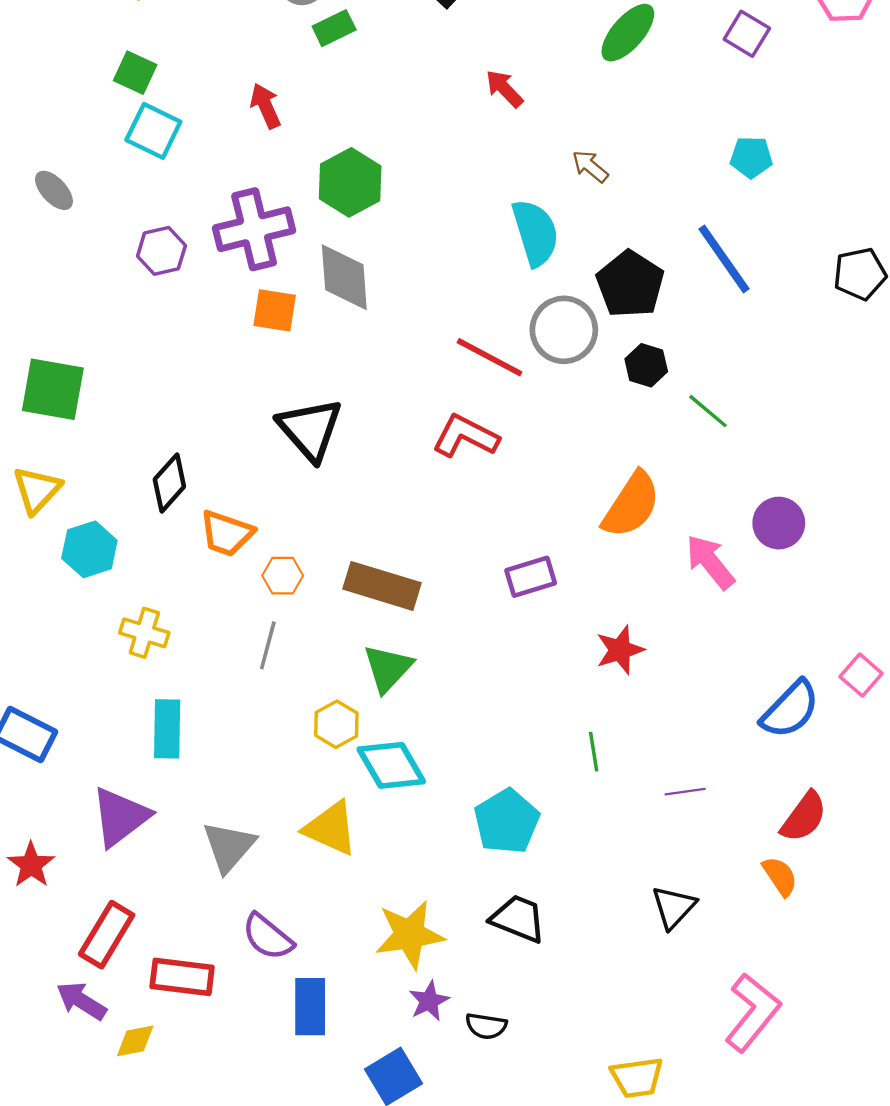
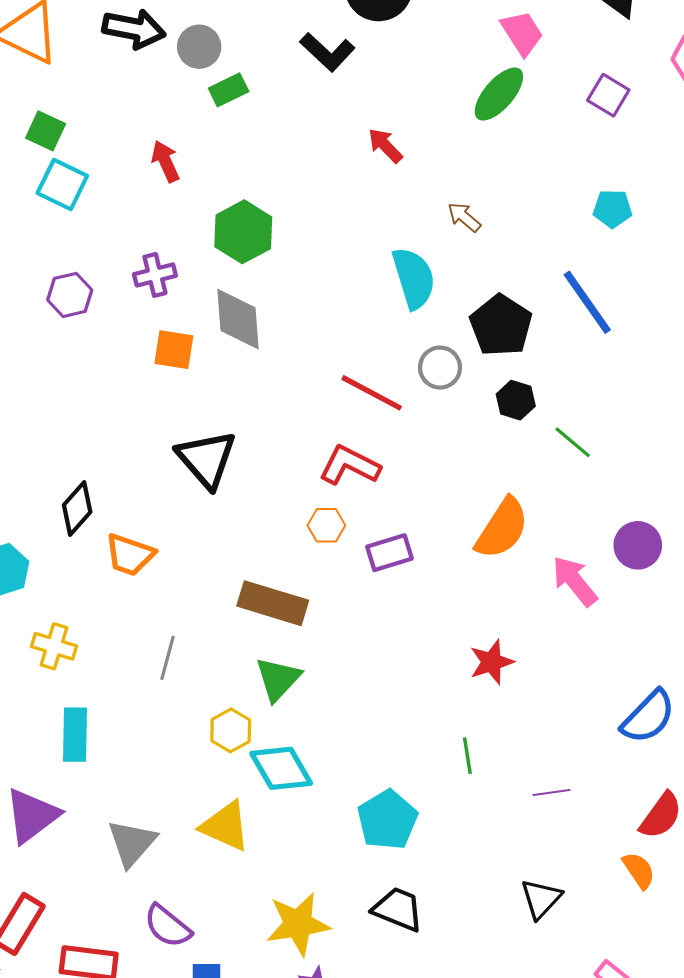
purple cross: (254, 229) -> (155, 275), size x0.6
gray circle: (564, 330) -> (440, 368), size x0.7
orange hexagon: (283, 576) -> (326, 525), moved
purple rectangle: (531, 577) -> (390, 553), moved

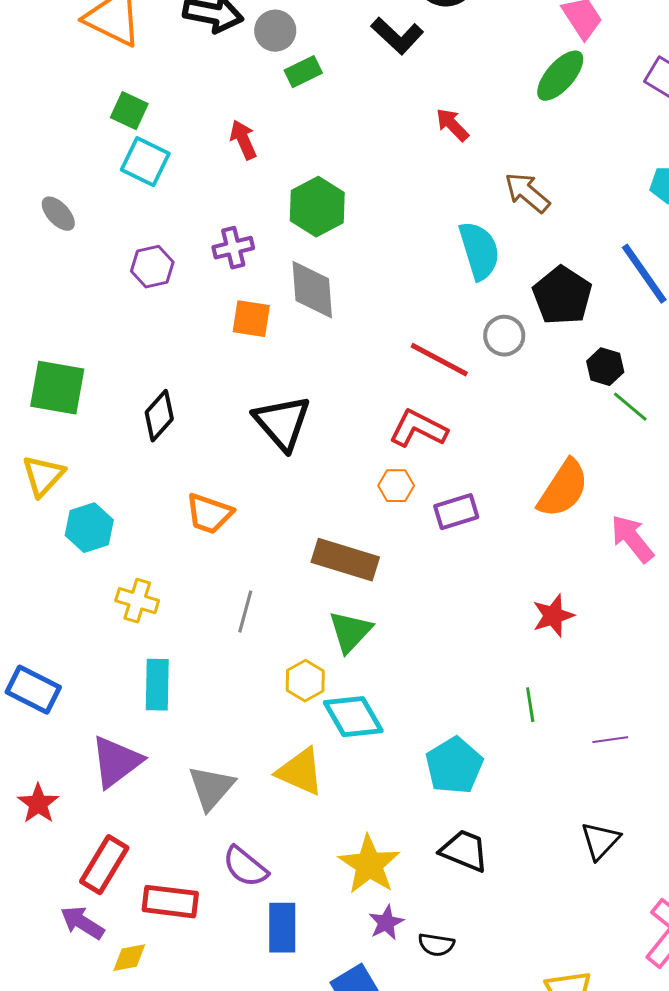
brown arrow: (464, 217) -> (527, 193), size x1.4
black hexagon: (516, 400) -> (605, 367), moved
black diamond: (77, 508) -> (159, 416), moved
yellow star: (298, 924) -> (369, 865), turned -30

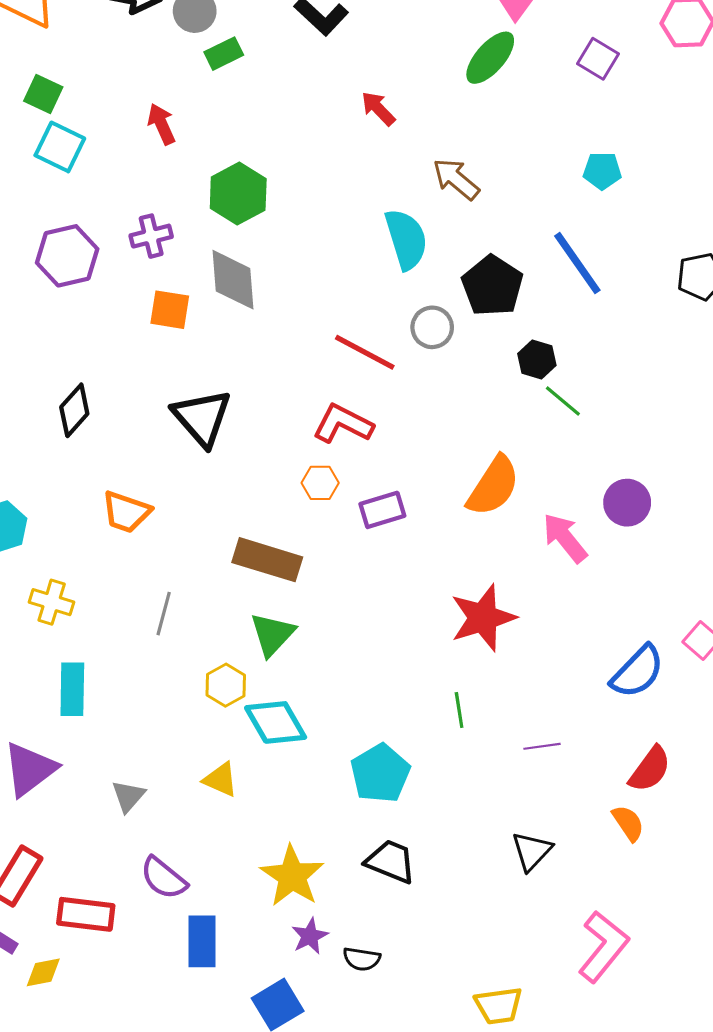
purple hexagon: (152, 267) -> (67, 256), size x1.4
red star: (553, 616) -> (483, 618), size x1.5
yellow triangle: (300, 772) -> (221, 780), size x0.7
gray triangle: (211, 788) -> (128, 796), size x0.7

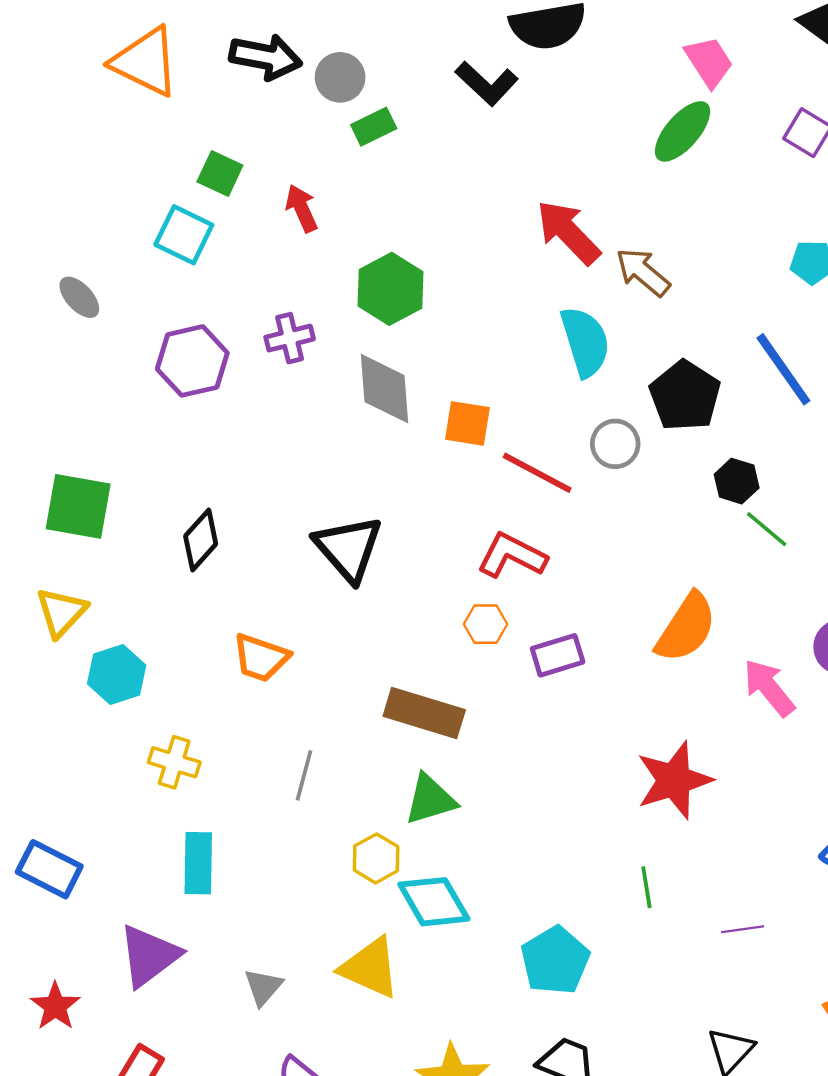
green square: (43, 94) -> (220, 173), moved
red arrow: (378, 109) -> (568, 232), moved, size x1.6
orange square: (170, 310) -> (467, 423), moved
green triangle: (272, 634) -> (430, 800), turned 30
yellow triangle: (221, 780) -> (370, 968), size x1.5

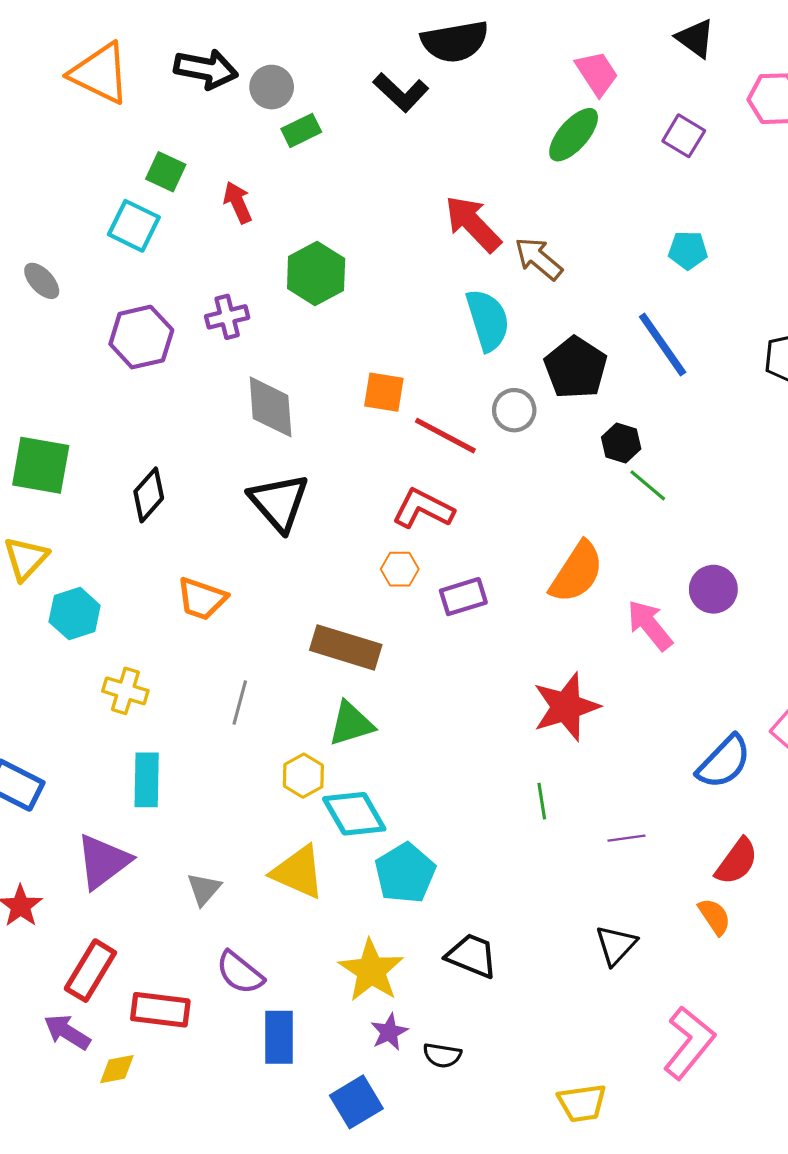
gray diamond: (385, 389) -> (271, 407), moved
cyan pentagon: (555, 961) -> (405, 873), moved

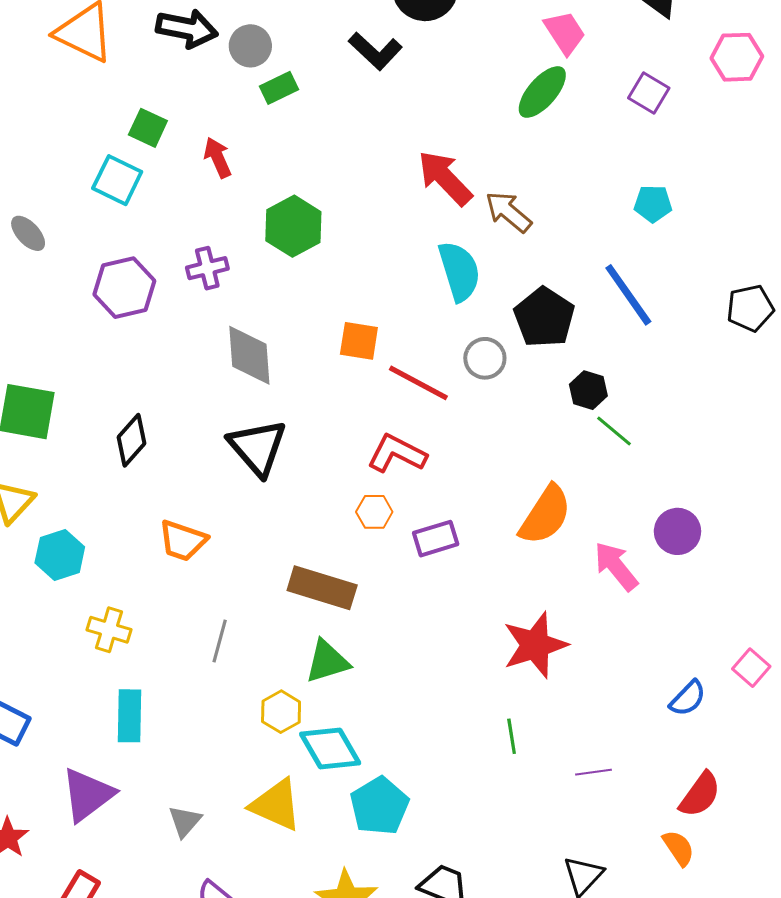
blue semicircle: (724, 762) -> (688, 698), size x0.7

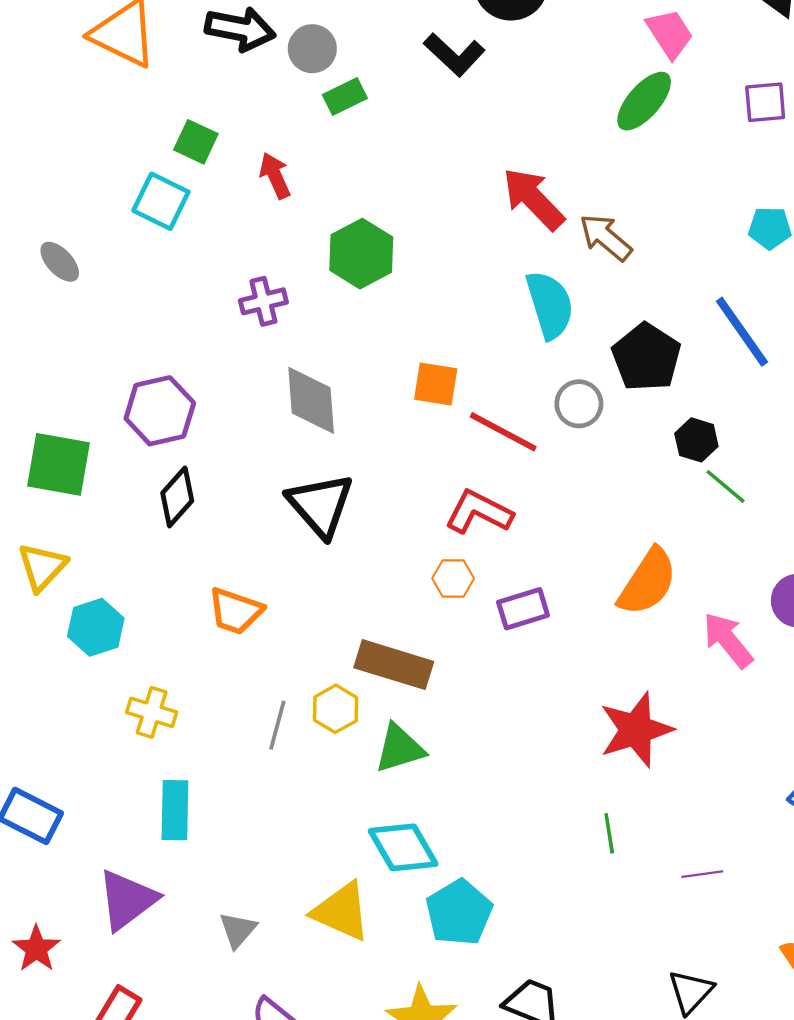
purple square: (649, 93) -> (765, 102), turned -36
purple hexagon: (124, 288) -> (160, 411), moved
yellow hexagon: (281, 712) -> (336, 709), moved

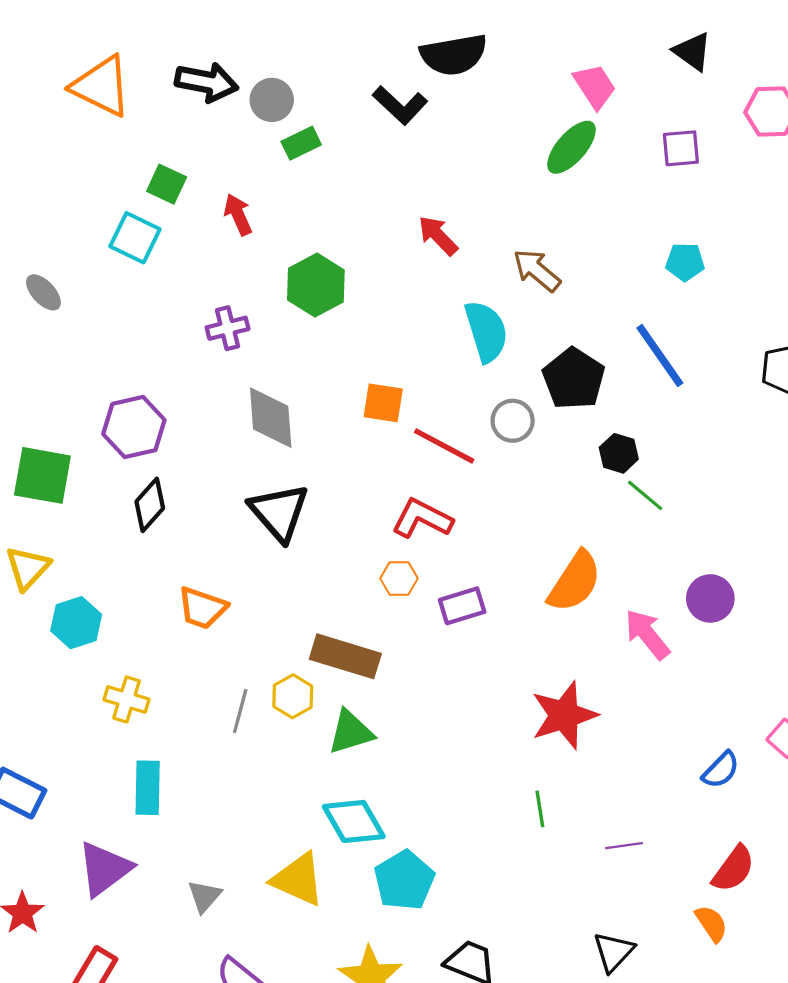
red arrow: (533, 199) -> (438, 236), moved, size x0.7

